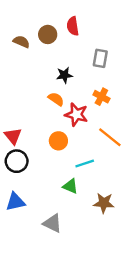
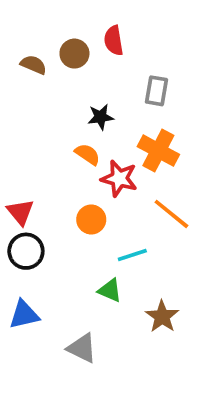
orange cross: (101, 97) -> (158, 151), size x1.5
brown star: (104, 203) -> (162, 316), turned 30

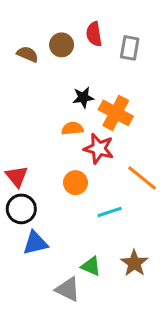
gray rectangle: (157, 91) -> (130, 48), moved
orange cross: (158, 151) -> (116, 113), moved
orange semicircle: (88, 154) -> (72, 128), turned -40
green triangle: (110, 290) -> (91, 266), moved
blue triangle: (24, 315) -> (35, 243), moved

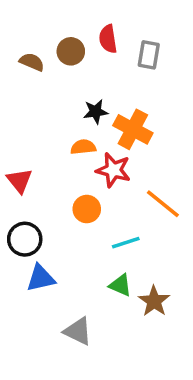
red triangle: (17, 176) -> (19, 181), moved
green triangle: (91, 266) -> (120, 285), moved

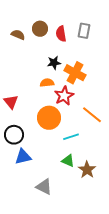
red semicircle: (108, 39) -> (61, 34), moved
red star: (113, 170) -> (64, 96), turned 30
orange circle: (87, 209) -> (49, 118), size x1.5

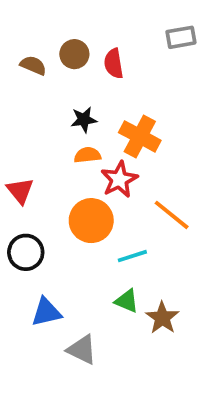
gray rectangle: (84, 31) -> (181, 37), moved, turned 70
black star: (54, 63) -> (84, 120), moved
blue triangle: (23, 157) -> (46, 312), moved

